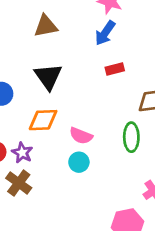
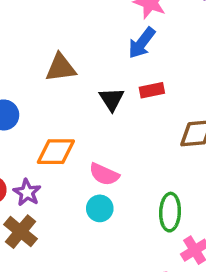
brown triangle: (46, 26) -> (61, 68), moved
black triangle: (48, 77) -> (112, 99), moved, size x0.7
green ellipse: (131, 137) -> (170, 212), moved

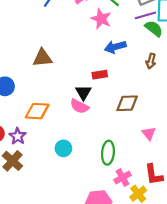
blue arrow: (142, 43) -> (115, 47), moved, turned 35
black triangle: (112, 99) -> (83, 93), moved
pink semicircle: (104, 174) -> (79, 106), moved

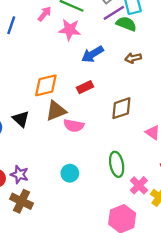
brown triangle: (42, 58) -> (56, 111), moved
brown arrow: (151, 61) -> (133, 58), turned 80
black triangle: (83, 93) -> (21, 119), moved
orange diamond: (37, 111) -> (46, 85), moved

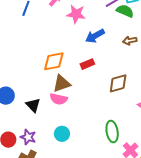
black triangle: (21, 119) -> (33, 105), moved
pink semicircle: (74, 126) -> (59, 99), moved
cyan circle: (70, 173) -> (62, 134), moved

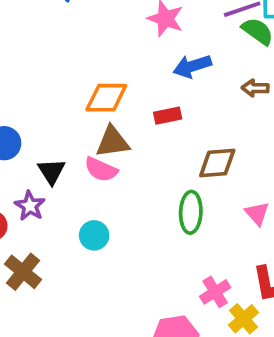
green ellipse: (112, 132) -> (191, 212), moved
purple star: (28, 137) -> (30, 206), moved

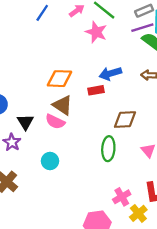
blue arrow: (192, 66) -> (110, 73), moved
brown triangle: (112, 142) -> (63, 105), turned 40

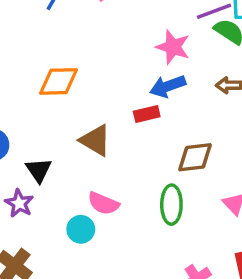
pink star: (96, 32) -> (173, 47), moved
orange diamond: (59, 79) -> (59, 81), moved
pink semicircle: (55, 122) -> (103, 203), moved

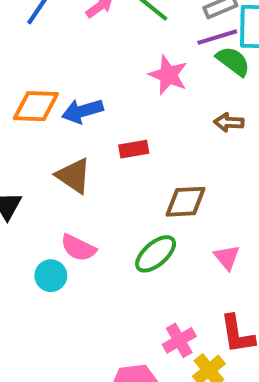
blue arrow: (168, 86) -> (82, 111), moved
green ellipse: (171, 205) -> (156, 254), turned 45

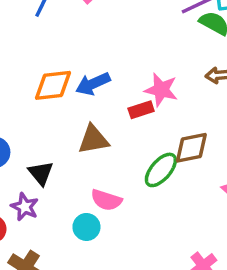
pink star: (168, 75) -> (161, 90), moved
brown triangle: (74, 176) -> (93, 140), turned -36
green ellipse: (156, 254) -> (161, 170), moved

